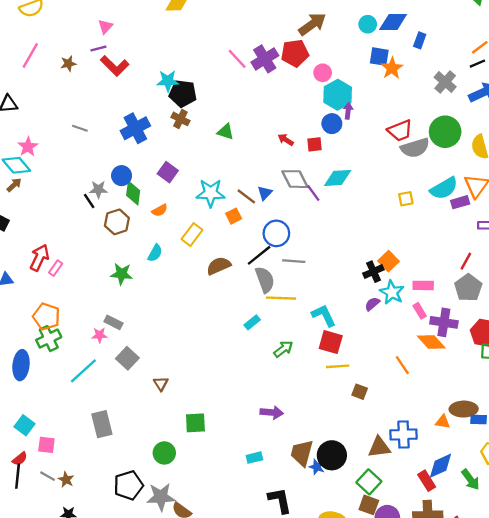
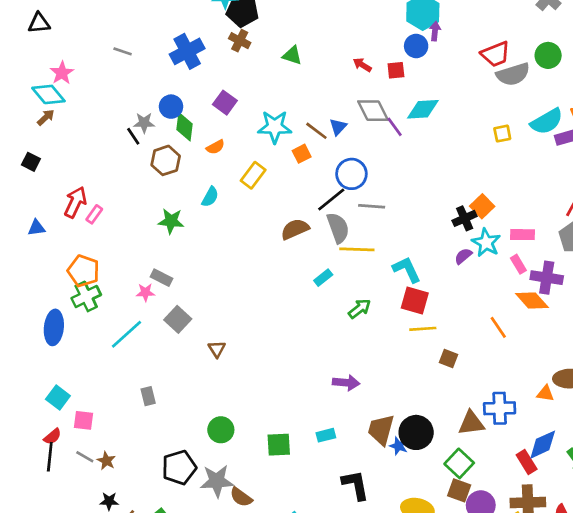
green circle: (445, 132) -> (548, 55), size x0.7
brown semicircle: (219, 266) -> (295, 229), moved
green square: (195, 423) -> (279, 445), moved
gray rectangle: (102, 424) -> (148, 396), size x0.6

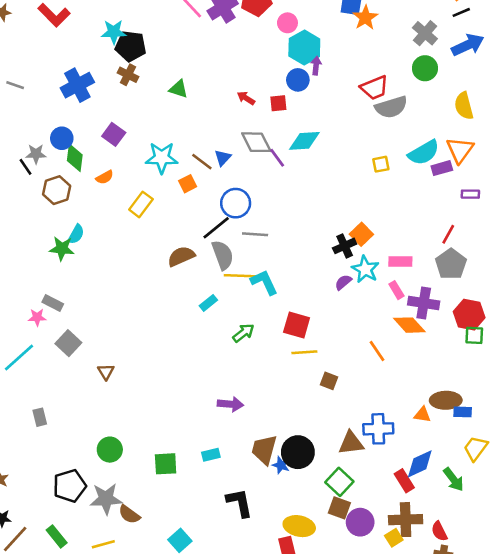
green circle: (548, 55) -> (425, 68), moved
cyan semicircle: (210, 197) -> (76, 234), moved
cyan L-shape: (407, 270) -> (264, 282), moved

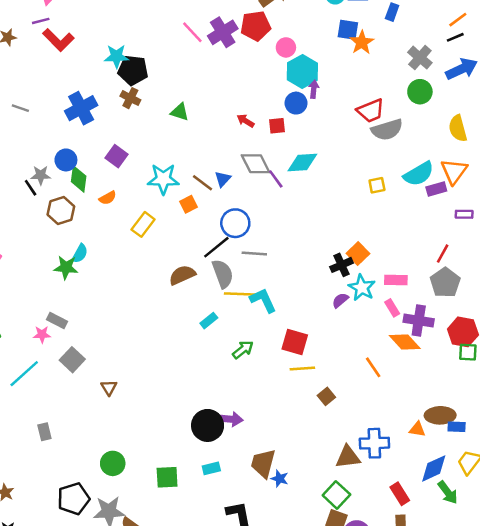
brown square: (329, 381) -> (326, 396), turned 30
black circle: (298, 452) -> (208, 425), moved
blue diamond: (420, 464) -> (434, 468), moved

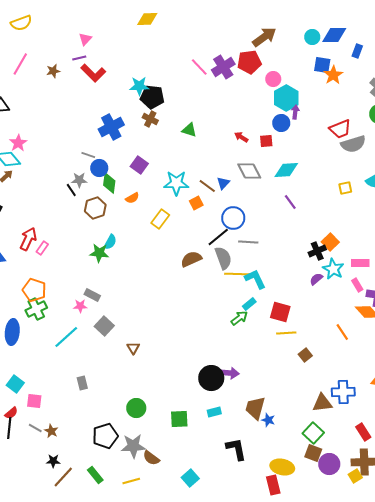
gray line: (20, 108) -> (88, 155), moved
purple line: (276, 179) -> (290, 202), moved
cyan rectangle: (209, 321) -> (249, 304), moved

